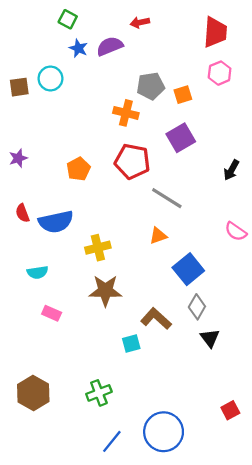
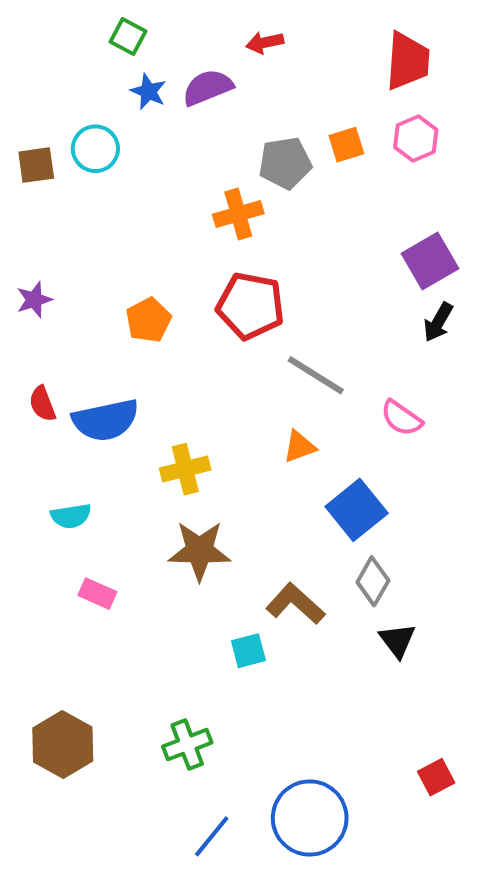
orange square: (183, 95) -> (346, 145), moved
orange cross: (126, 113) -> (238, 214), turned -30
purple square: (181, 138) -> (430, 261), moved
pink semicircle: (236, 231) -> (401, 418), moved

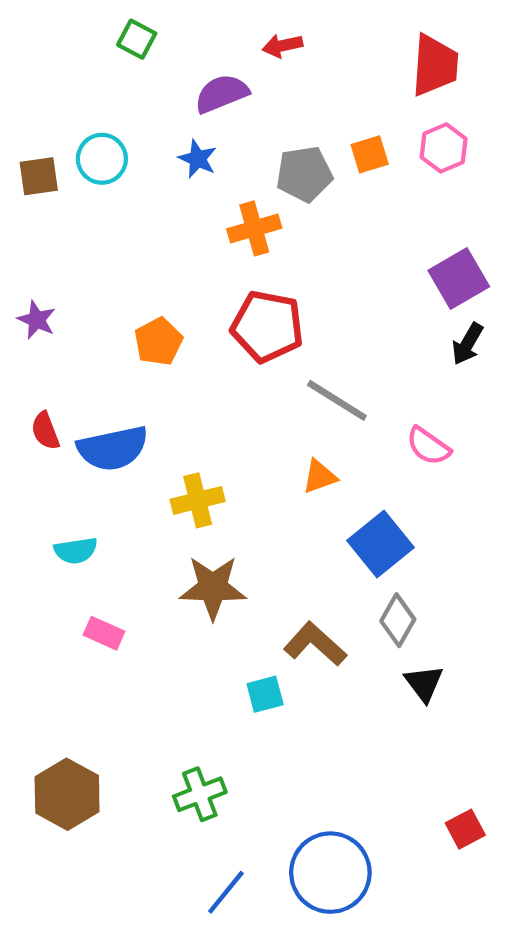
blue star: (148, 92) -> (198, 159), moved
purple star: (34, 300) -> (37, 320), turned -30

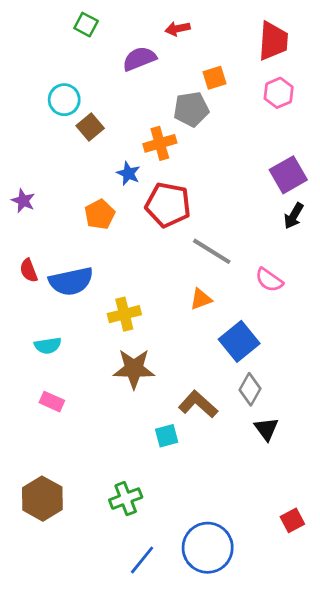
orange square: (370, 154) -> (214, 78), moved
blue star: (198, 159) -> (128, 173), moved
brown square: (39, 176) -> (90, 127), moved, turned -32
pink rectangle: (104, 633) -> (52, 402), moved

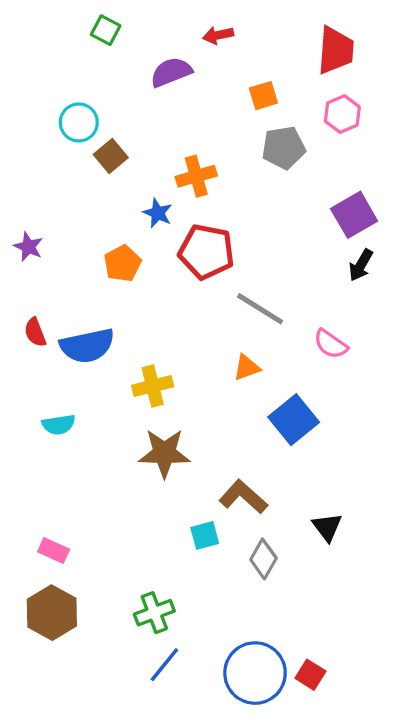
gray pentagon: (191, 109) -> (284, 148), moved
gray diamond: (250, 389) -> (263, 559), moved
pink rectangle: (52, 402) -> (54, 551), moved
red square: (292, 520) -> (310, 675), moved, turned -30
blue line: (142, 560) -> (164, 665), moved

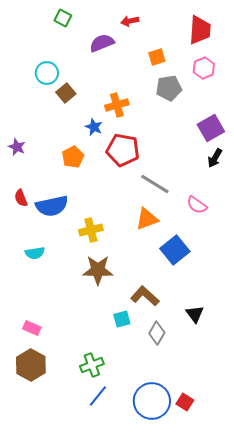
orange triangle: (247, 368) -> (147, 219), size x1.4

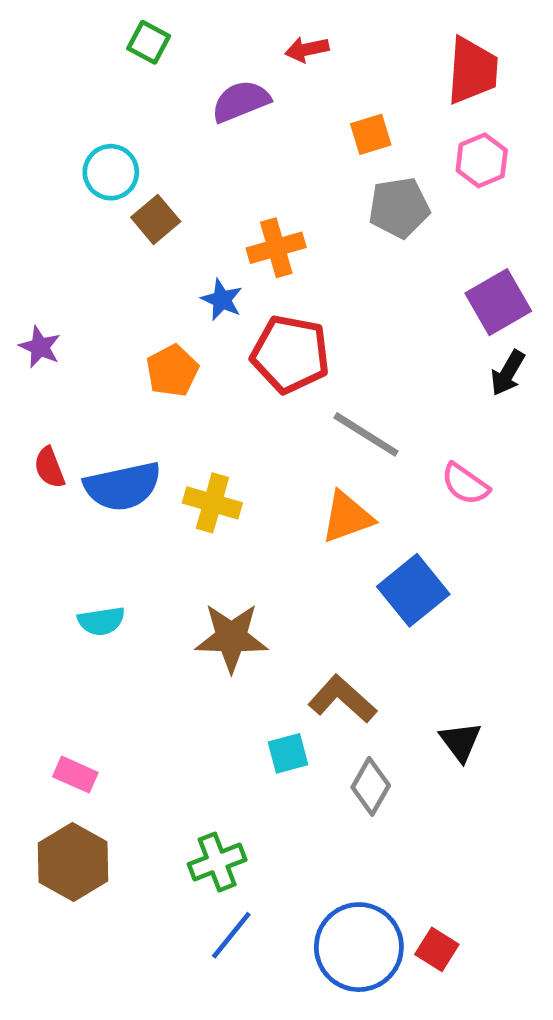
yellow cross: (91, 230) -> (212, 503), moved, turned 30
cyan semicircle: (35, 253) -> (101, 621), moved

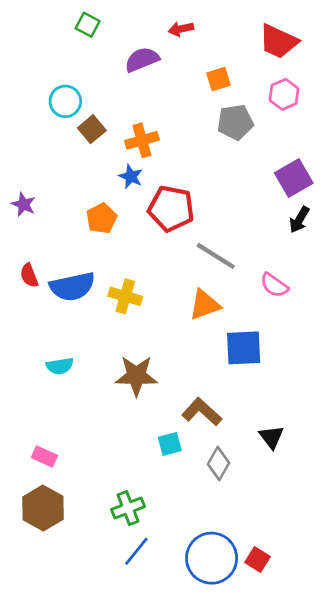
red trapezoid: (472, 71) -> (278, 41), turned 111
orange cross: (276, 248) -> (142, 140), moved
blue square: (413, 590) -> (244, 348), turned 36

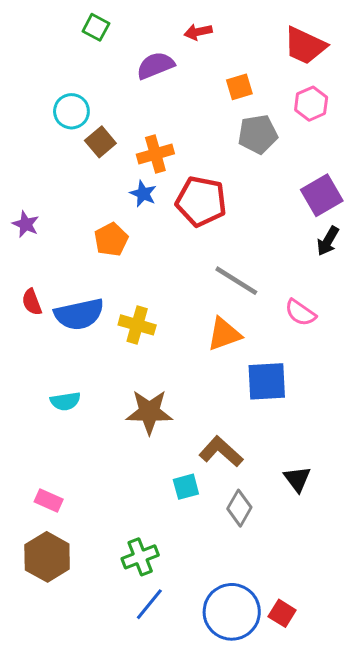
red pentagon: (171, 209) -> (201, 201), moved

